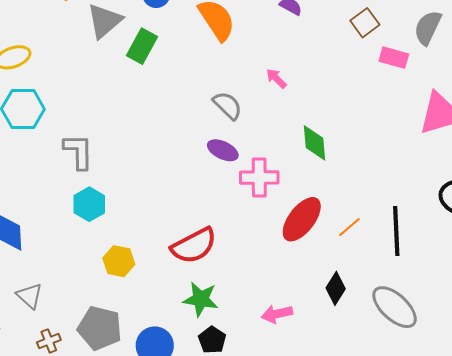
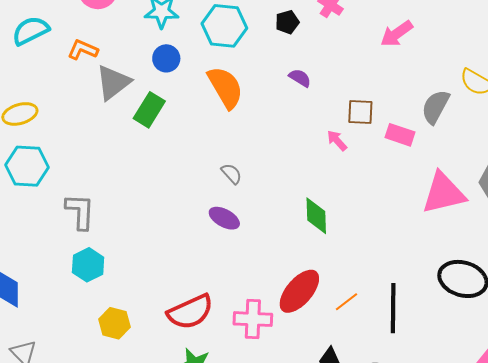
brown square: (365, 23) -> (360, 112), moved, turned 36
pink arrow: (276, 78) -> (337, 141), moved
gray semicircle: (228, 105) -> (231, 174), size x0.7
pink cross: (259, 178) -> (253, 319), moved

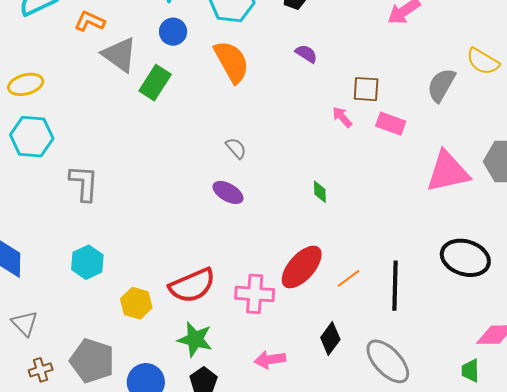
gray triangle: (113, 82) -> (119, 55), turned -48
pink rectangle: (400, 135) -> (391, 124), moved
green diamond: (316, 216) -> (320, 192), size x0.6
cyan hexagon: (88, 265) -> (87, 262), moved
yellow hexagon: (114, 323) -> (136, 303), moved

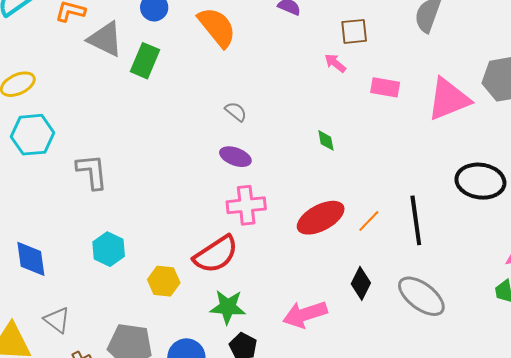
pink rectangle: (391, 124) -> (385, 87), moved
red ellipse: (302, 267) -> (321, 218), turned 30
pink cross: (255, 294) -> (246, 205), moved
pink arrow: (270, 360) -> (305, 314), size x1.4

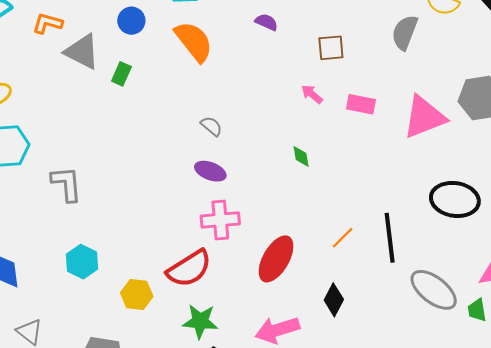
green rectangle: (145, 61) -> (121, 74), size x0.7
pink arrow: (335, 63) -> (312, 94), moved
red ellipse: (321, 218) -> (276, 259), moved, turned -33
gray ellipse: (421, 296) -> (434, 290), moved

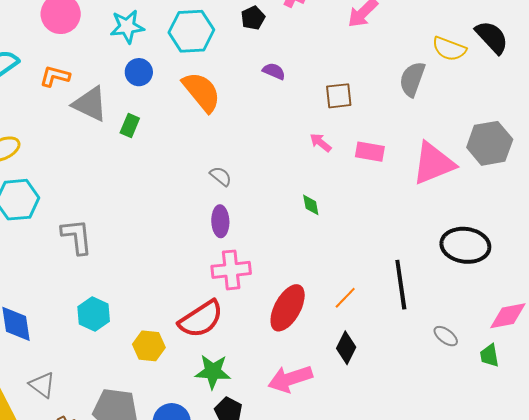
purple ellipse: (210, 171) -> (220, 221), turned 68
orange line: (343, 238) -> (345, 298), moved
gray ellipse: (434, 290) -> (446, 336), size x0.5

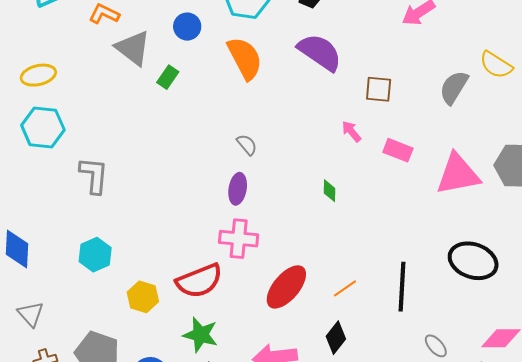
purple semicircle: (274, 71) -> (320, 52), size x2.0

